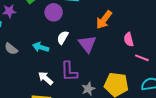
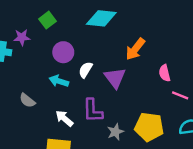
purple circle: (54, 12) -> (63, 52), moved
gray semicircle: (11, 49) -> (27, 100), moved

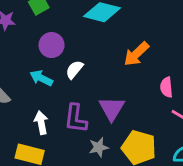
purple triangle: (115, 78) -> (112, 109), moved
white arrow: (64, 118) -> (41, 123), turned 30

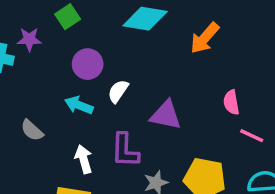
orange arrow: (136, 54) -> (205, 38), moved
purple triangle: (112, 109) -> (166, 115), moved, turned -44

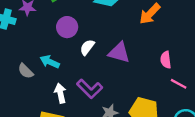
cyan arrow: (79, 105) -> (50, 62), moved
purple triangle: (166, 115) -> (119, 52), moved
purple L-shape: (125, 150) -> (90, 89), turned -50

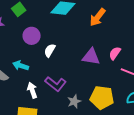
purple triangle: (119, 52) -> (91, 57), moved
pink semicircle: (166, 60) -> (115, 53), turned 48

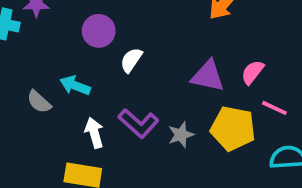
yellow pentagon: (102, 97) -> (233, 128), moved
gray star: (74, 101) -> (181, 135), moved

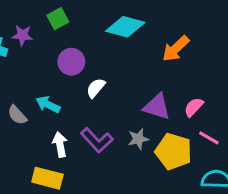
gray star: (181, 135) -> (138, 139), moved

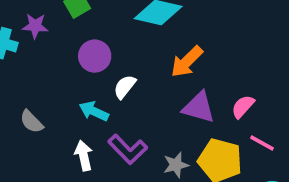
orange arrow: (176, 49) -> (187, 62), moved
cyan arrow: (48, 105) -> (94, 111), moved
gray star: (138, 139) -> (176, 165), moved

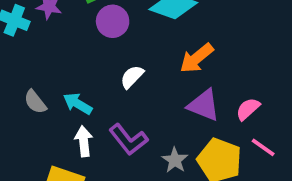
purple circle: (95, 56) -> (113, 21), moved
cyan arrow: (94, 111) -> (78, 104), moved
gray star: (176, 165) -> (175, 160), turned -30

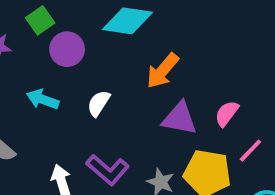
cyan arrow: (78, 104) -> (43, 99), moved
pink line: (263, 147) -> (250, 151), turned -70

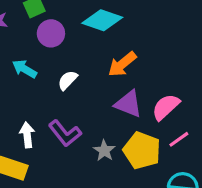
pink semicircle: (227, 113) -> (166, 107), size x1.4

